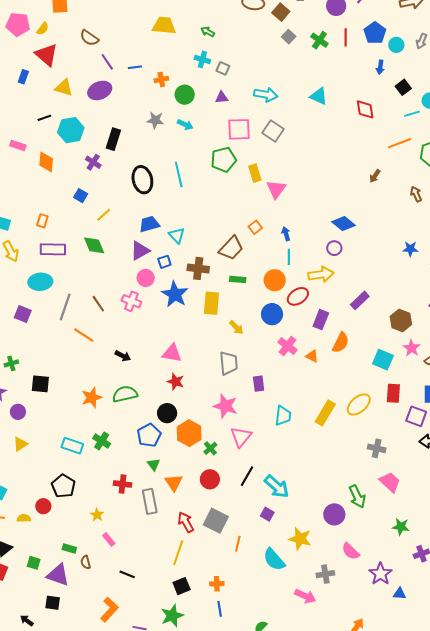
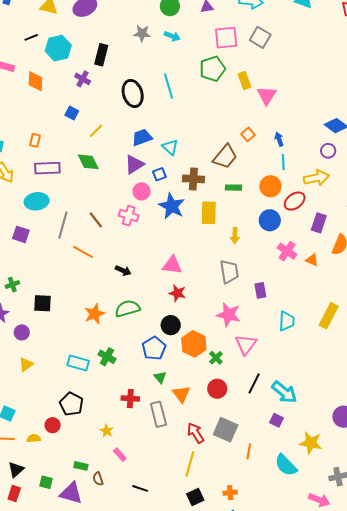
yellow arrow: (236, 327) -> (235, 236), turned 49

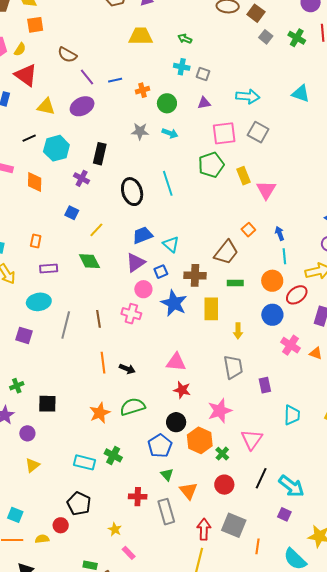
purple rectangle: (47, 168) -> (49, 269), size x0.7
brown line: (96, 220) -> (98, 319), turned 30
orange line: (83, 252) -> (103, 363), moved, turned 55
pink star: (229, 315) -> (220, 411), moved, turned -30
red arrow: (196, 433) -> (204, 529), turned 35

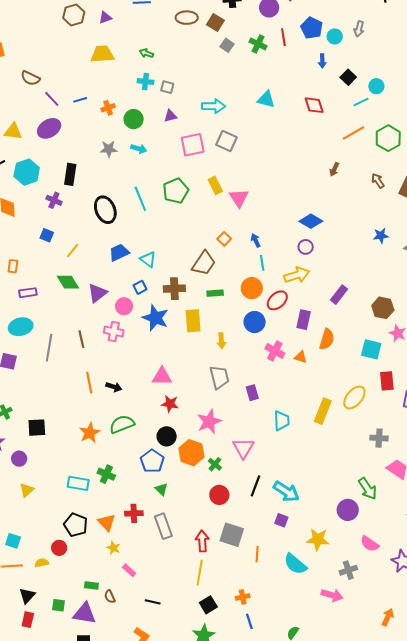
green pentagon: (211, 165) -> (176, 191), moved
purple triangle: (136, 262) -> (97, 293), moved
orange triangle: (189, 491) -> (107, 522), moved

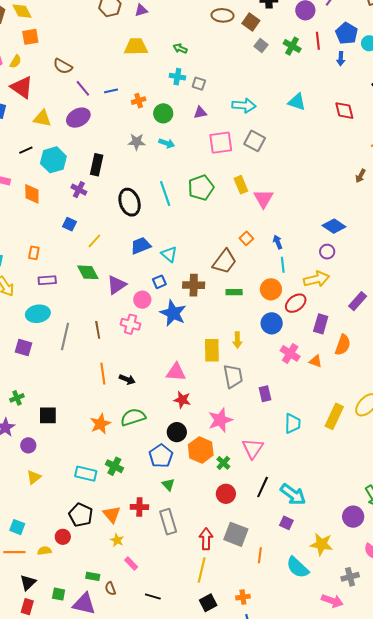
blue arrow: (322, 61) -> (341, 59), moved
yellow rectangle: (193, 321) -> (212, 350), moved

